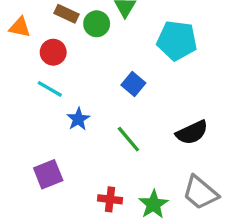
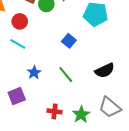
blue star: (78, 119) -> (34, 73), moved

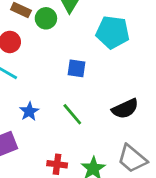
blue square: (69, 41) -> (77, 68), turned -32

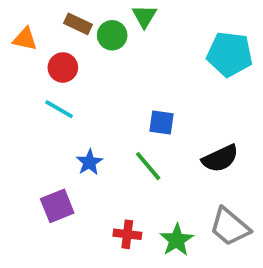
cyan pentagon: (113, 32) -> (230, 54), moved
blue square: (77, 68) -> (161, 122), moved

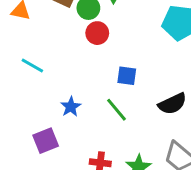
red circle: (63, 67) -> (97, 33), moved
cyan line: (59, 109) -> (32, 65), moved

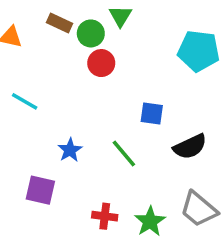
blue square: (127, 76) -> (152, 114), moved
purple square: (46, 141) -> (40, 190), turned 35

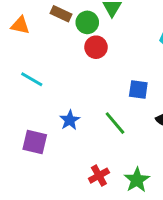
purple square: (40, 190) -> (35, 142), moved
red cross: (105, 216) -> (99, 176), turned -36

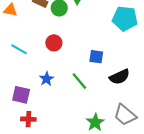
red circle: (96, 47) -> (54, 43), moved
red cross: (99, 176) -> (28, 119), moved, turned 32

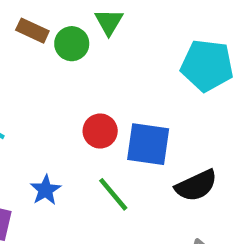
red circle: (54, 43) -> (100, 131), moved
blue square: (96, 57) -> (148, 144), size x1.5

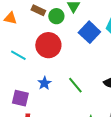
red circle: (100, 131) -> (48, 45), moved, size x1.6
blue square: (148, 144) -> (89, 32), moved, turned 35

